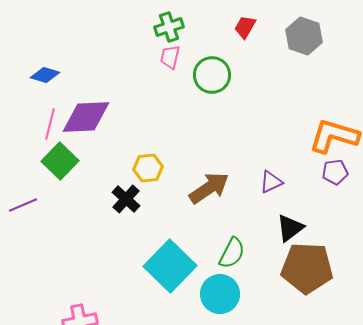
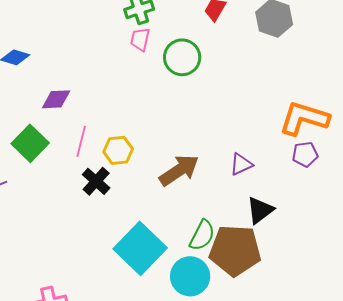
purple diamond: (86, 117) -> (56, 99), size x0.6
pink line: (50, 124) -> (81, 141), moved
brown pentagon: (307, 268) -> (235, 250), moved

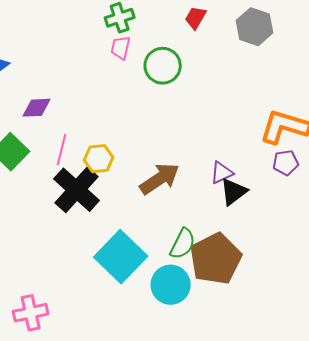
black cross: (96, 181) -> (77, 190), size x1.6
black triangle: (260, 210) -> (234, 192), moved
brown pentagon: (235, 250) -> (216, 259), turned -30

